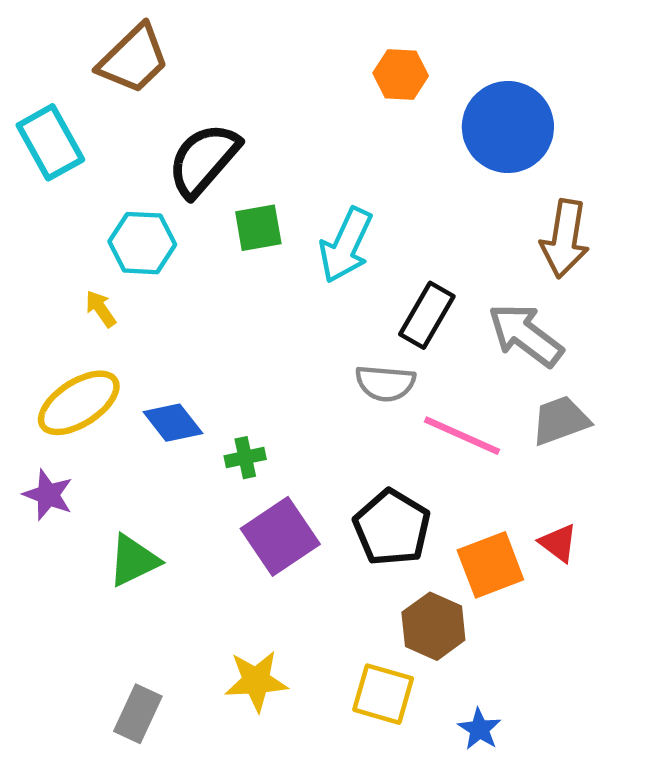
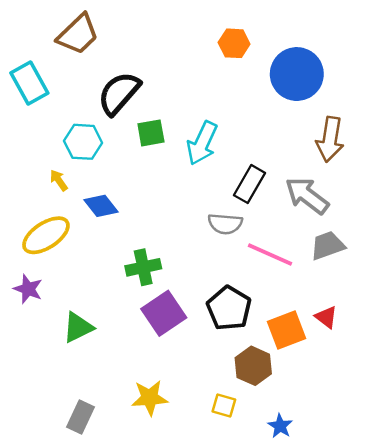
blue diamond: (173, 423) -> (101, 206), moved
green cross: (245, 458) -> (143, 267), size x1.5
yellow square: (383, 694) -> (224, 405), size x0.7

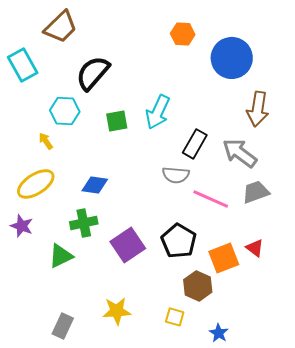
green square: (151, 133) -> (117, 121), moved
blue diamond: (101, 206) -> (95, 185), moved, turned -44
green cross: (143, 267) -> (84, 223), moved

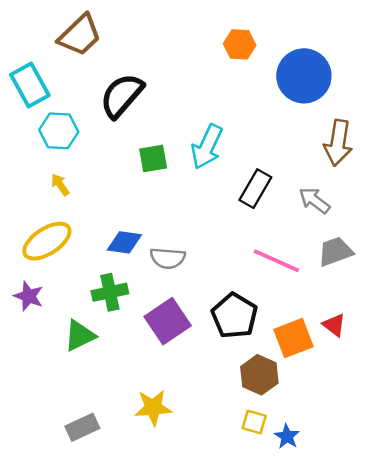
cyan hexagon: (65, 111) -> (59, 131), moved
gray arrow: (240, 153) -> (314, 200), size x0.7
gray semicircle: (176, 175) -> (168, 258), moved
yellow square: (175, 317) -> (254, 422), moved
gray rectangle: (63, 326) -> (82, 427), turned 40

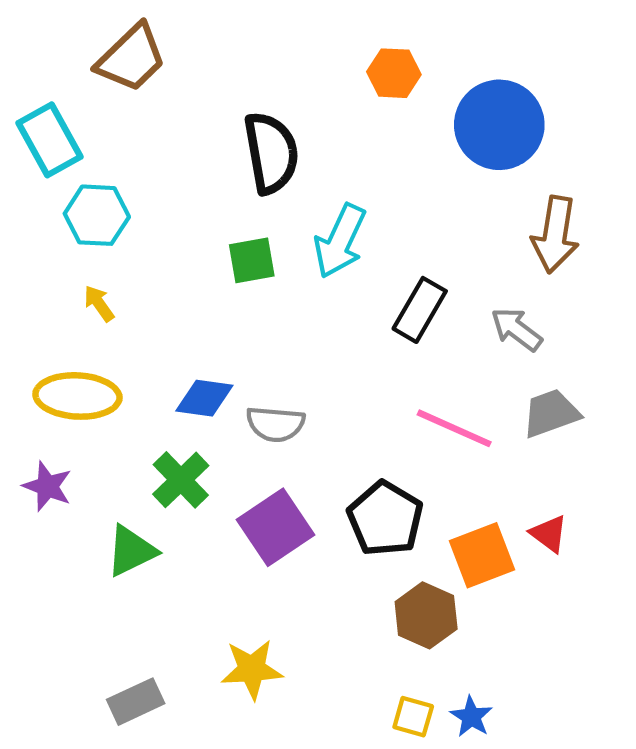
black semicircle: (122, 96) -> (271, 153), moved, turned 129
yellow ellipse: (47, 241) -> (77, 396), turned 36
green cross: (110, 292) -> (181, 480), turned -32
yellow square: (254, 422) -> (413, 717), moved

